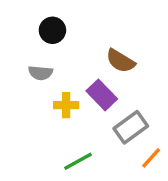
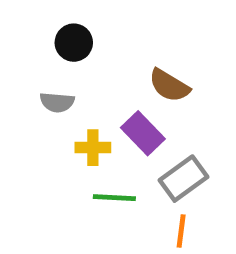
orange line: (151, 158) -> (181, 231), moved, turned -35
green line: (78, 161) -> (114, 198), moved, turned 32

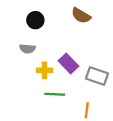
brown semicircle: (169, 86) -> (81, 16), moved
gray rectangle: (184, 179) -> (97, 76), moved, turned 55

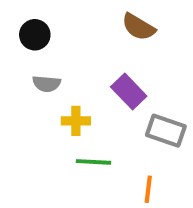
black circle: (35, 20) -> (35, 35), moved
purple rectangle: (68, 63) -> (129, 92), moved

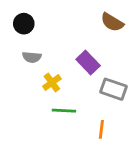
brown semicircle: (138, 27) -> (112, 22), moved
yellow cross: (76, 121) -> (52, 83), turned -36

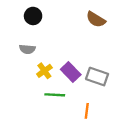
black circle: (24, 24) -> (33, 16), moved
purple rectangle: (88, 62) -> (71, 72), moved

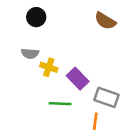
yellow cross: (44, 71) -> (49, 67), moved, turned -35
gray rectangle: (97, 77) -> (106, 97), moved

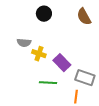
black circle: (36, 17) -> (44, 14), moved
brown semicircle: (105, 21) -> (84, 17), turned 30

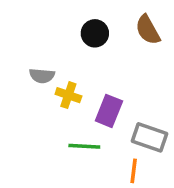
black circle: (44, 14) -> (95, 33), moved
purple rectangle: (62, 63) -> (109, 111), turned 66

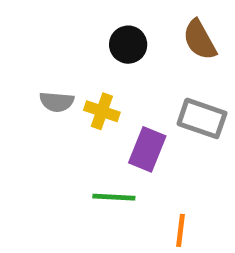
yellow cross: (68, 95) -> (102, 111), moved
gray rectangle: (150, 137) -> (202, 118), moved

